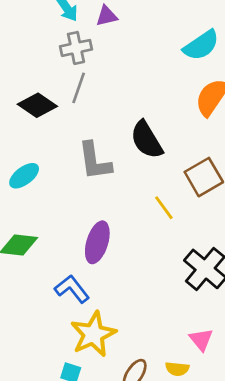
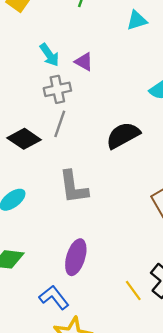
purple triangle: (107, 16) -> (84, 62), turned 42
black semicircle: (147, 140) -> (123, 135), moved, turned 92
yellow line: (164, 208) -> (133, 291), moved

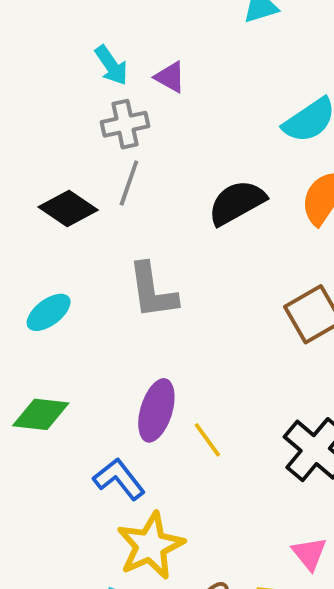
yellow line: (133, 291) -> (207, 440), moved

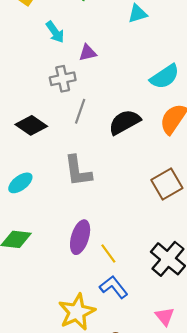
cyan arrow: (111, 65) -> (55, 32), moved
purple triangle: (170, 77) -> (88, 53), turned -42
gray line: (129, 183) -> (80, 111), moved
blue L-shape: (119, 479) -> (114, 287), moved

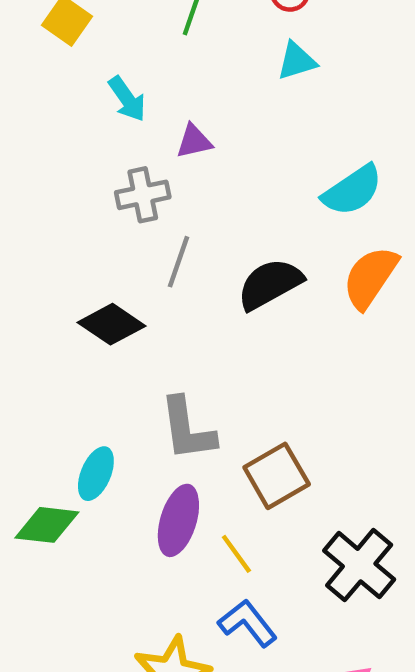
black diamond: (31, 125) -> (112, 324), moved
gray L-shape: (78, 171) -> (187, 429), moved
cyan ellipse: (20, 183) -> (96, 474), moved, turned -30
brown square: (167, 184) -> (277, 476), moved

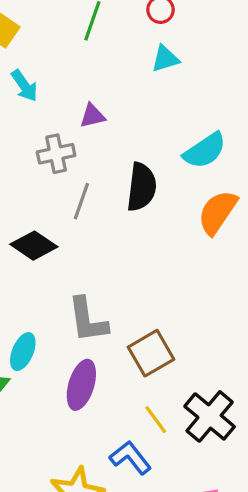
cyan arrow: (127, 99) -> (24, 86), moved
black semicircle: (270, 284) -> (142, 187), moved, turned 126
yellow line: (236, 554) -> (156, 420), moved

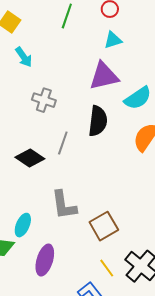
purple triangle: (92, 116) -> (104, 76), moved, size x1.8
gray cross: (56, 154) -> (44, 100), turned 30
gray line: (81, 201) -> (63, 143), moved
purple ellipse: (81, 385) -> (45, 260), moved

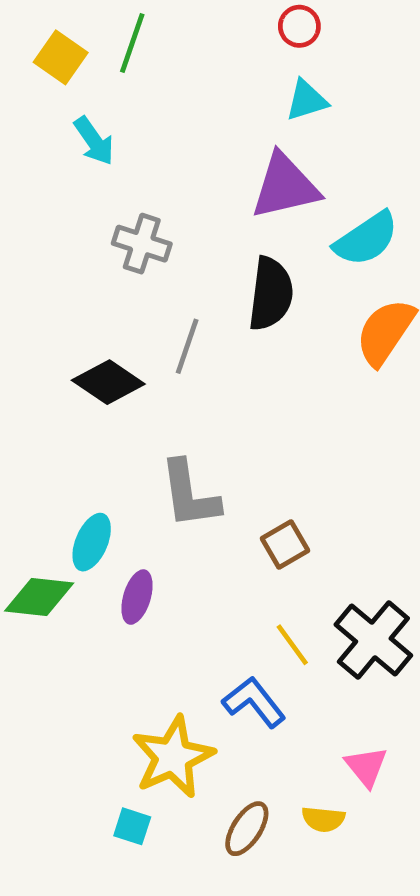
green line: (67, 16) -> (132, 43), moved
brown square: (104, 226) -> (285, 544), size x0.7
purple ellipse: (45, 260) -> (137, 597), moved, size x0.7

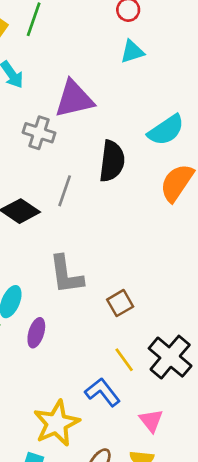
purple triangle: (285, 186) -> (74, 99), moved
pink triangle: (366, 767) -> (151, 421), moved

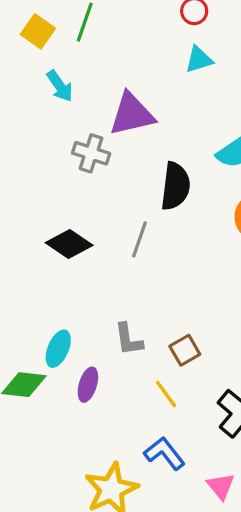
gray line: (65, 191) -> (139, 239), moved
gray L-shape: (66, 275) -> (129, 339), moved, size x0.7
yellow line: (124, 360) -> (166, 394), moved

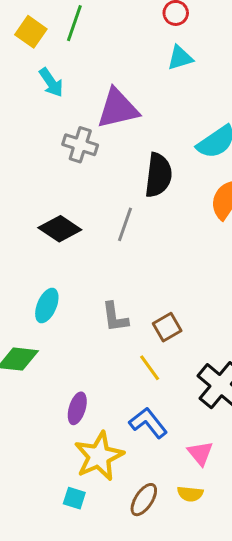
cyan ellipse: (58, 349) -> (47, 306), moved
purple ellipse: (88, 385) -> (77, 408), moved

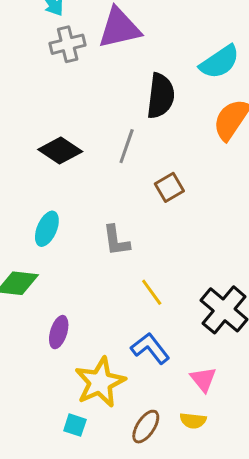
gray cross: (80, 145) -> (68, 44), moved, turned -32
brown square: (167, 327) -> (169, 187), moved
purple ellipse: (77, 408) -> (59, 332), moved

